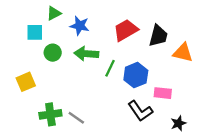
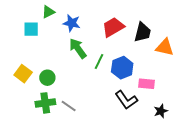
green circle: (53, 53) -> (47, 78), moved
green arrow: (86, 54) -> (78, 48), turned 50
yellow square: (26, 82) -> (23, 74), turned -30

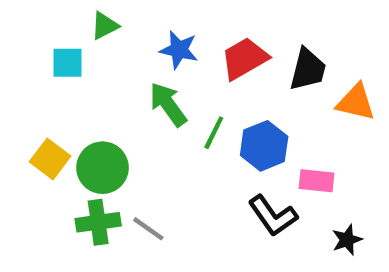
blue star: (72, 23) -> (179, 50), moved
green circle: (47, 78) -> (102, 168), size x1.5

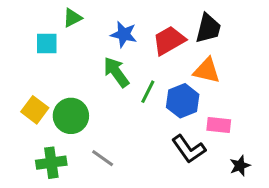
black trapezoid: (308, 69) -> (208, 28), moved
orange triangle: (356, 102) -> (207, 71), moved
green cross: (98, 222) -> (51, 163), moved

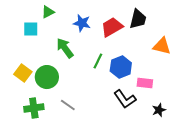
orange triangle: (207, 71) -> (162, 46), moved
green arrow: (116, 72) -> (65, 48), moved

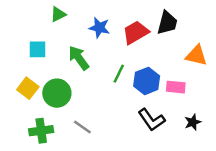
cyan square: (31, 29) -> (37, 49), moved
pink rectangle: (145, 83) -> (176, 87), moved
black star: (159, 110) -> (193, 122), moved

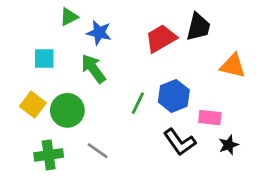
blue star: (99, 28) -> (99, 33), moved
green line: (119, 74) -> (138, 103), moved
pink rectangle: (176, 87) -> (210, 118), moved

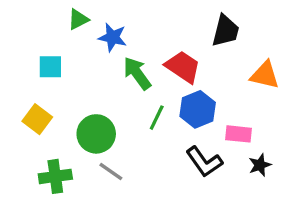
red trapezoid: (161, 38) -> (183, 67), moved, turned 64
green arrow: (93, 69) -> (137, 73), moved
green circle: (67, 110) -> (96, 134), moved

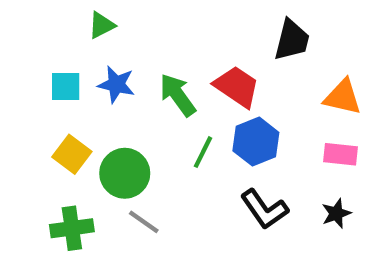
blue star: (113, 37) -> (116, 84), moved
yellow square: (37, 119) -> (72, 154), moved
pink rectangle: (239, 134) -> (340, 154), moved

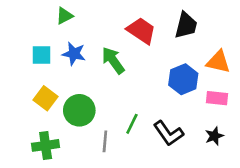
red trapezoid: (237, 87) -> (141, 31), moved
blue hexagon: (256, 142) -> (183, 79), moved
green line: (203, 152) -> (132, 124), moved
gray line: (144, 222) -> (105, 141), moved, turned 60

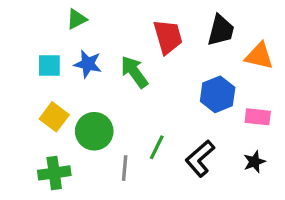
red trapezoid: (141, 31) -> (168, 37), turned 40
orange triangle: (218, 62) -> (259, 56), moved
black L-shape: (168, 133) -> (200, 158), turned 84

